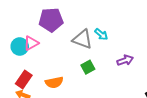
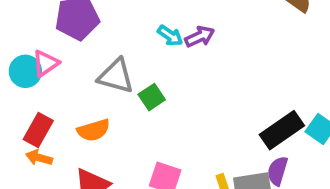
gray triangle: (82, 39) -> (116, 76), moved
purple arrow: (125, 60) -> (200, 37), moved

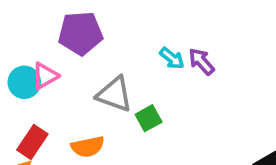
purple arrow: (200, 37) -> (201, 62), turned -112

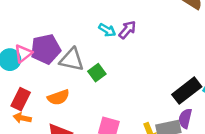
purple pentagon: (81, 33) -> (46, 49), moved
purple arrow: (201, 62) -> (127, 30), turned 90

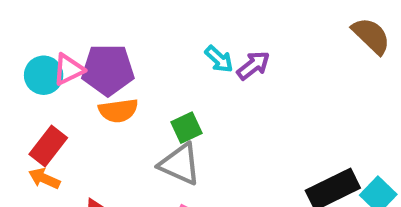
gray triangle: (72, 60) -> (180, 164), moved
orange semicircle: (58, 97) -> (118, 111), moved

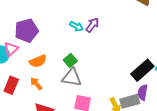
purple pentagon: (108, 70) -> (26, 31), moved
orange arrow: (44, 178) -> (36, 84), moved, turned 40

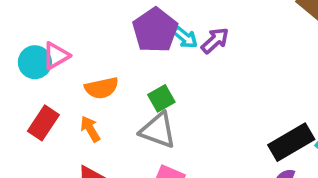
purple pentagon: (26, 31) -> (155, 30), moved, turned -30

